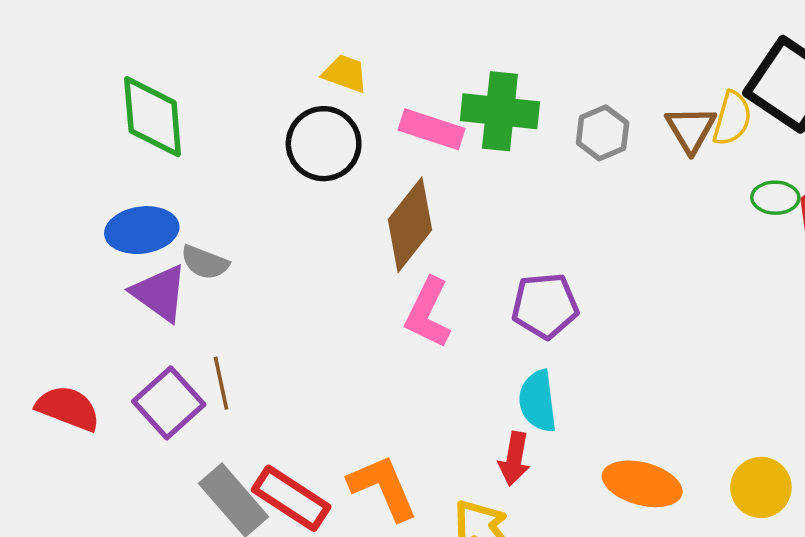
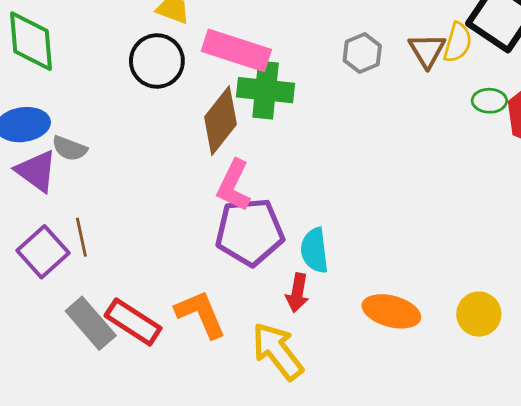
green cross: (500, 111) -> (266, 90), moved
pink rectangle: (432, 129) -> (236, 50), size x1.4
purple pentagon: (545, 306) -> (250, 232), moved, size x1.4

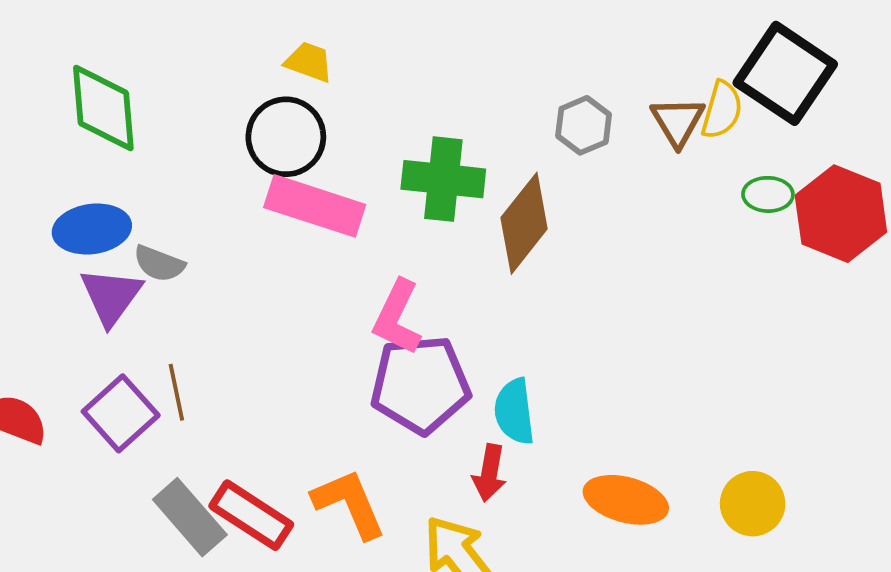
pink rectangle: (236, 50) -> (315, 206), moved
brown diamond: (220, 121) -> (524, 223), moved
purple triangle: (36, 171) -> (111, 296), turned 30

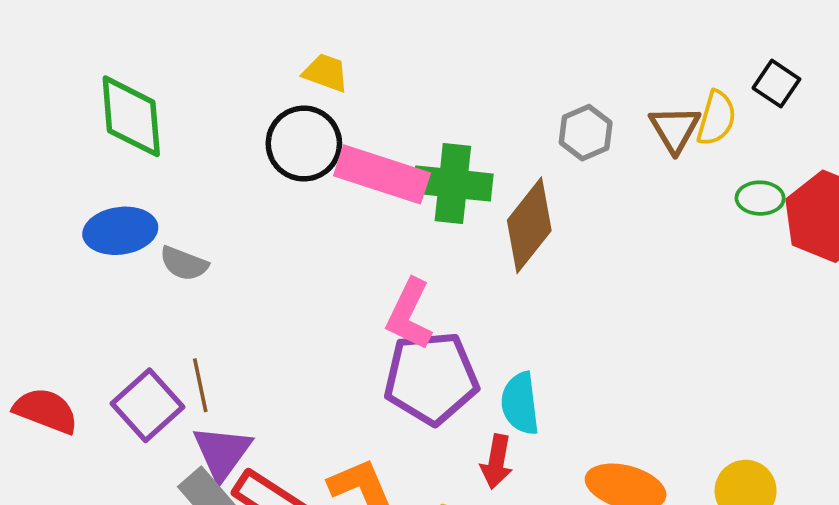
black square: (785, 73) -> (776, 84), size x0.5
pink rectangle: (315, 206) -> (382, 174), moved
purple triangle: (111, 296) -> (222, 453), moved

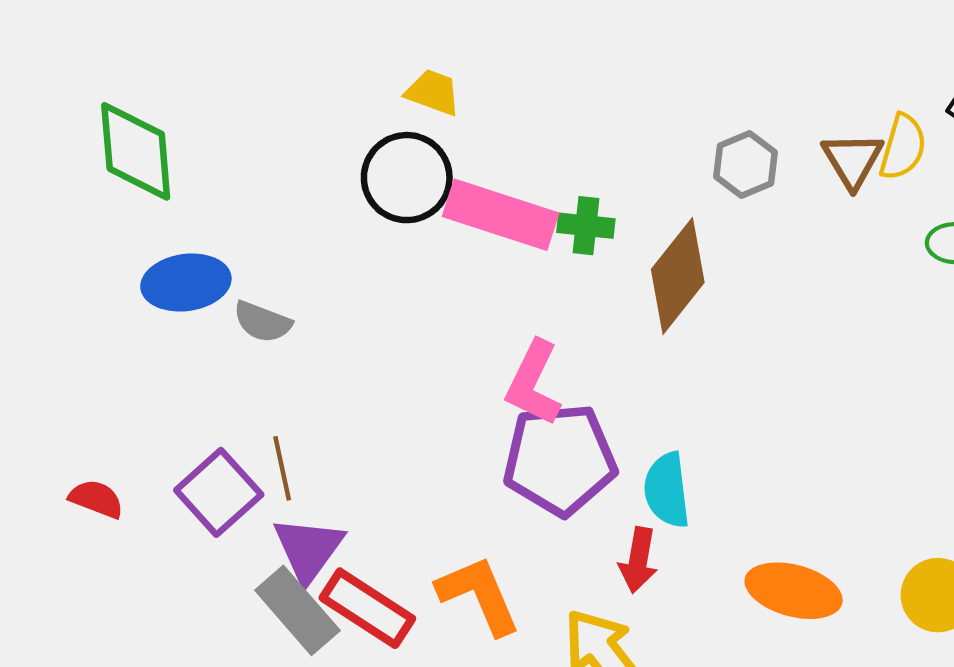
green diamond: (131, 116) -> (136, 151), moved
green cross: (453, 184) -> (586, 226), size x0.6
red semicircle: (46, 411) -> (96, 499), size x0.7

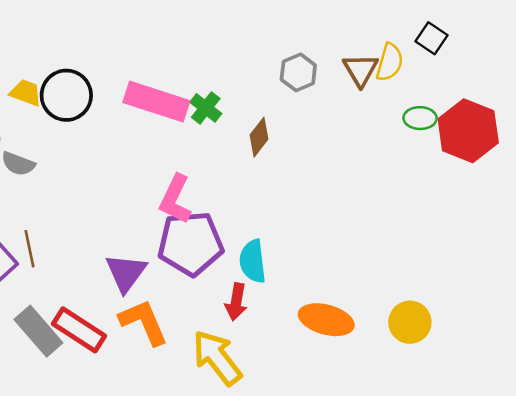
yellow trapezoid: (433, 92) -> (26, 93), moved
black circle: (407, 178) -> (66, 95), moved
green cross: (586, 226) -> (206, 108), turned 32
brown diamond: (678, 276) -> (259, 137), size x0.6
purple triangle: (308, 549) -> (126, 273), moved

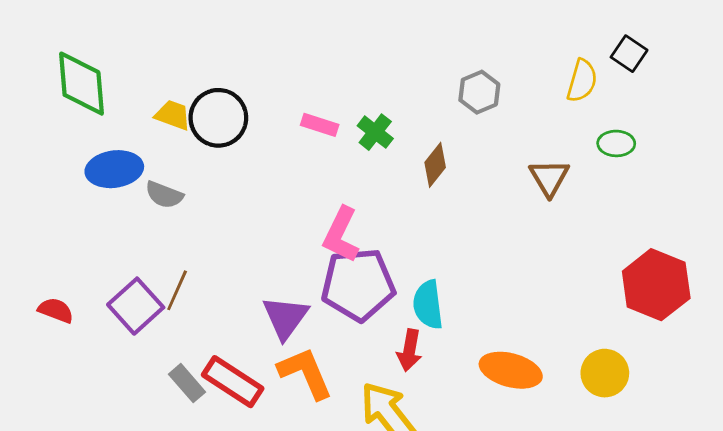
brown triangle: (360, 70) -> (549, 178), moved
pink rectangle: (156, 102) -> (320, 125), size x0.5
red hexagon: (468, 131) -> (656, 285), moved
brown line: (30, 249) -> (177, 290), turned 36
gray rectangle: (38, 331) -> (187, 383), size x0.7

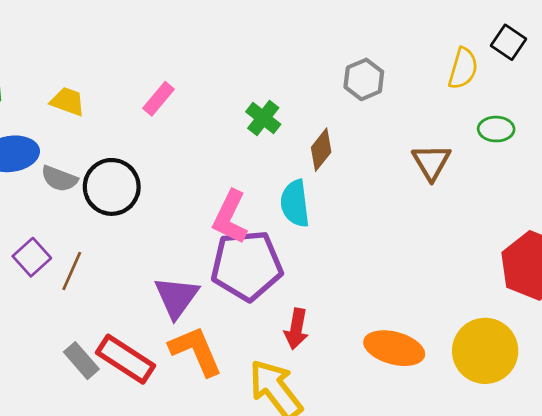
black circle: (218, 118) -> (112, 187), moved
pink rectangle: (320, 125) -> (159, 99), moved, turned -68
cyan semicircle: (428, 305) -> (295, 203), moved
purple square: (136, 306) -> (32, 257), moved, size x0.7
yellow circle: (605, 373) -> (485, 351), size x1.4

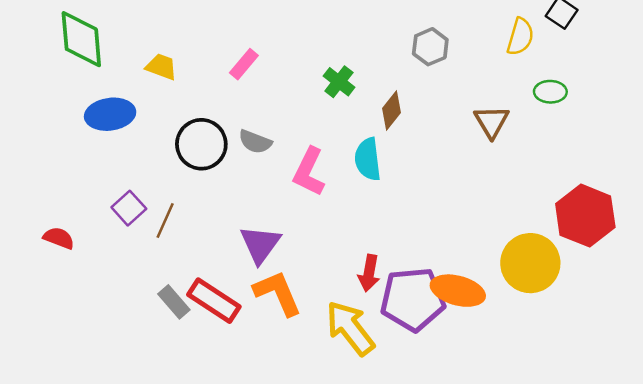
gray semicircle: (59, 179) -> (255, 142), moved
purple pentagon: (247, 265) -> (413, 299), moved
yellow circle: (485, 351) -> (530, 263), moved

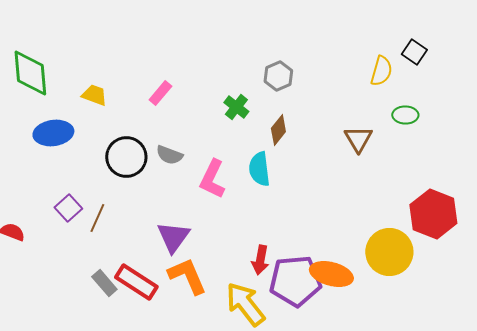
gray hexagon: (430, 47) -> (278, 76), moved

